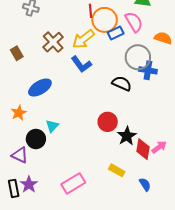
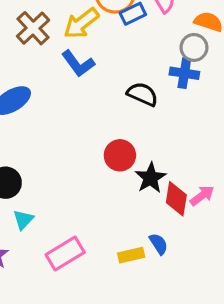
gray circle: (138, 57) -> (194, 47), moved, size x0.7
cyan triangle: (52, 126) -> (23, 220), moved
yellow rectangle: (117, 170) -> (131, 255), moved, turned -42
blue semicircle: (145, 184) -> (159, 244), moved

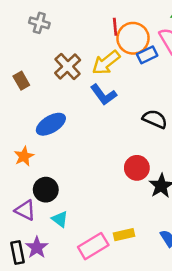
cyan triangle: (23, 220) -> (60, 219), turned -36
yellow rectangle: (131, 255) -> (124, 235), moved

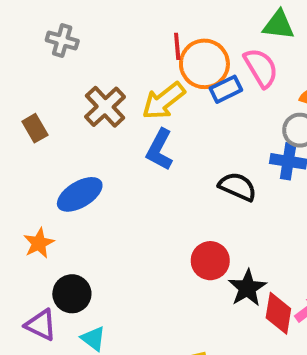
blue L-shape: (103, 95) -> (160, 150), turned 64

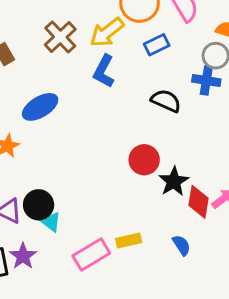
blue rectangle: (226, 89) -> (157, 45), moved
black circle: (72, 294) -> (39, 205), moved

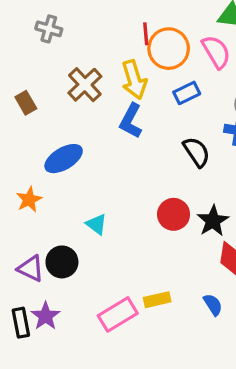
yellow arrow: (107, 32) -> (134, 80), turned -69
black semicircle: (166, 101) -> (197, 152), turned 32
black star: (174, 181) -> (213, 221), moved
cyan triangle: (51, 222) -> (96, 224), moved

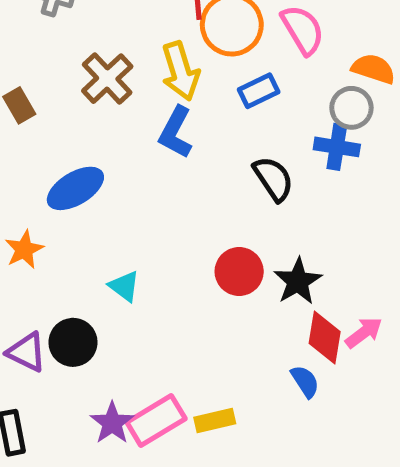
yellow rectangle: (157, 300) -> (215, 421), moved
blue semicircle: (213, 305) -> (305, 381), moved
purple star: (46, 316) -> (112, 423), moved

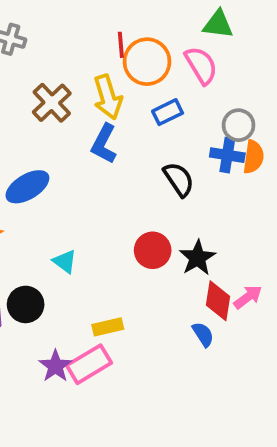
orange semicircle: (373, 69) -> (253, 157), moved, turned 80
yellow rectangle: (215, 421) -> (108, 327), moved

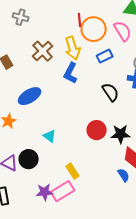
black star: (197, 258) -> (121, 134), turned 30
yellow rectangle: (108, 327) -> (73, 171), turned 70
purple star: (55, 366) -> (45, 192), turned 30

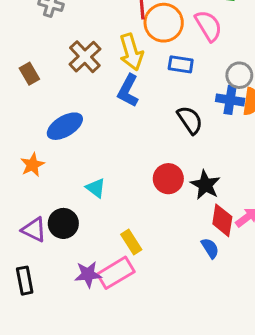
blue rectangle: (105, 56) -> (181, 64), turned 35
black star: (121, 134) -> (205, 185), turned 30

